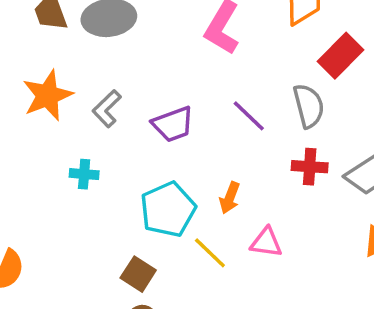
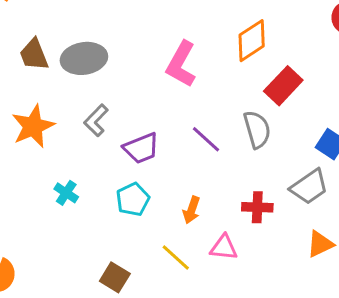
gray L-shape: (107, 109) -> (96, 120), moved
red cross: (310, 167) -> (257, 207), moved
cyan cross: (84, 174) -> (66, 193), turned 30
cyan pentagon: (168, 209) -> (133, 199), moved, size x0.7

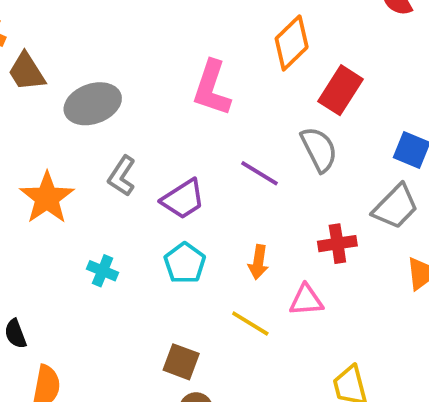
brown trapezoid: (34, 55) -> (27, 72), moved

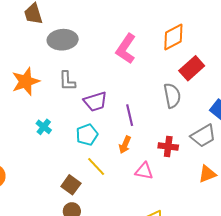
purple line: (259, 173) -> (130, 115), moved, turned 30
gray L-shape: (122, 176) -> (67, 81), turned -50
yellow line: (250, 324) -> (96, 167), moved

